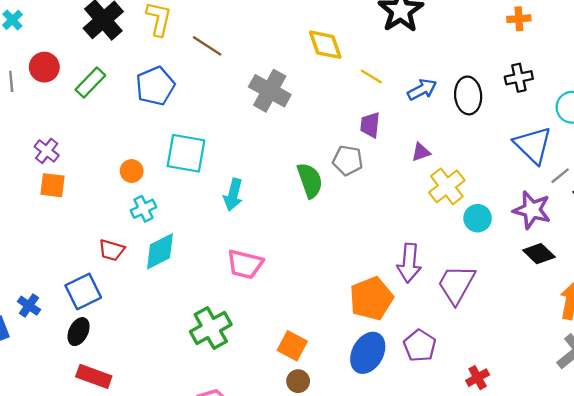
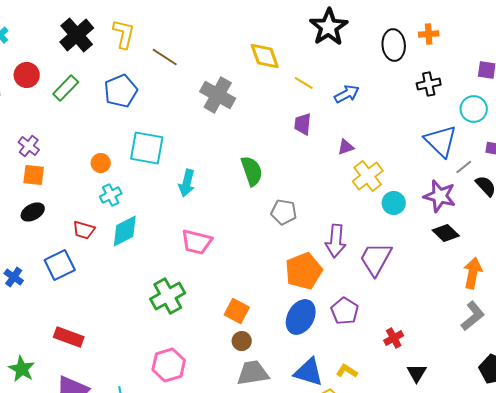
black ellipse: (468, 95) -> (394, 45), moved
gray pentagon: (348, 160) -> (284, 212), moved
black ellipse: (79, 332) -> (33, 212), moved, turned 35

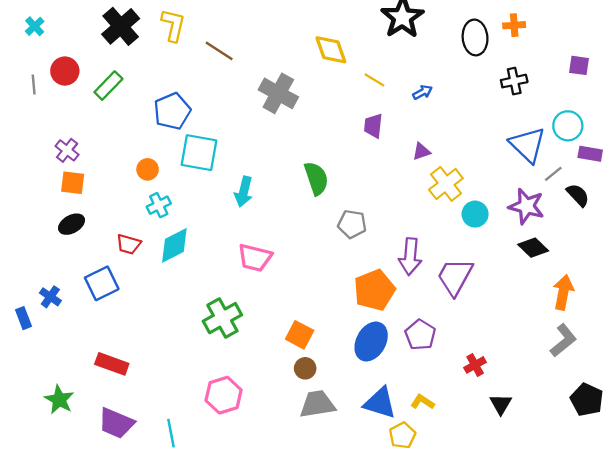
blue pentagon: (121, 91) -> (172, 111), moved
blue arrow: (347, 94) -> (422, 92), size x0.7
cyan circle: (474, 109) -> (568, 126), moved

